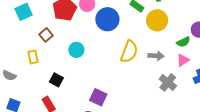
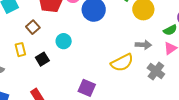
yellow semicircle: (129, 52) -> (122, 63), moved, turned 45
black square: (56, 80) -> (42, 59), moved, turned 32

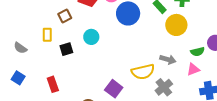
gray cross: (156, 71) -> (164, 87), moved
purple square: (87, 88) -> (114, 89), moved

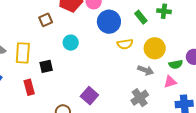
yellow circle: (176, 25) -> (155, 48), moved
yellow rectangle: (47, 35) -> (23, 53), moved, size x1.5
black square: (66, 49) -> (46, 66), moved
yellow semicircle: (143, 72) -> (125, 44), moved, size x0.7

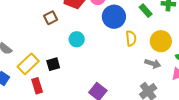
yellow semicircle: (125, 44) -> (131, 38), turned -84
yellow rectangle: (23, 53) -> (28, 64), moved, turned 45

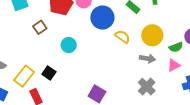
yellow semicircle: (131, 38) -> (122, 37), turned -42
black square: (53, 64) -> (49, 73), turned -32

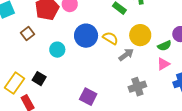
blue circle: (102, 18) -> (86, 36), moved
gray arrow: (147, 59) -> (126, 55), moved, turned -42
gray cross: (147, 87) -> (137, 87), turned 30

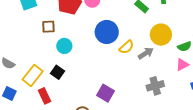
brown square: (28, 33) -> (48, 27), turned 32
yellow semicircle: (110, 38) -> (126, 47), moved, turned 105
cyan circle: (57, 50) -> (64, 46), moved

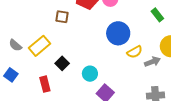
cyan circle: (64, 46) -> (90, 74), moved
yellow rectangle: (33, 75) -> (40, 46), moved

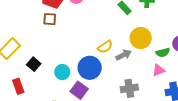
brown square: (62, 17) -> (50, 19), moved
blue circle: (118, 33) -> (90, 68), moved

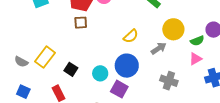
yellow semicircle: (105, 47) -> (131, 36), moved
gray cross: (129, 88) -> (169, 81), turned 36

